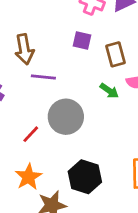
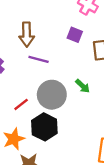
green arrow: (109, 91) -> (83, 86), moved
black hexagon: (85, 177) -> (44, 127), moved

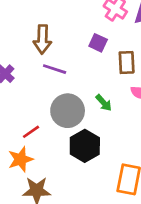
red line: (21, 104) -> (31, 132), moved
black hexagon: (44, 127) -> (85, 146), moved

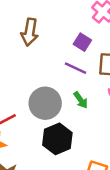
purple line: (55, 69) -> (75, 68), moved

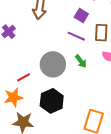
black hexagon: (57, 139) -> (52, 101), moved

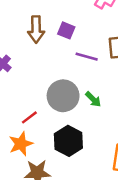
purple square: (81, 15) -> (66, 30), moved
green arrow: (81, 61) -> (93, 99), moved

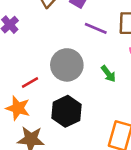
green arrow: (93, 99) -> (108, 74), moved
orange star: (21, 144) -> (18, 108), turned 30

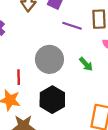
red line: (30, 82) -> (19, 77), turned -56

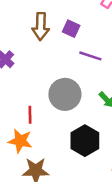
black hexagon: (52, 100) -> (85, 141), moved

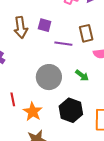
red line: (30, 115) -> (13, 99), moved
orange star: (20, 141) -> (33, 112), moved, turned 30

